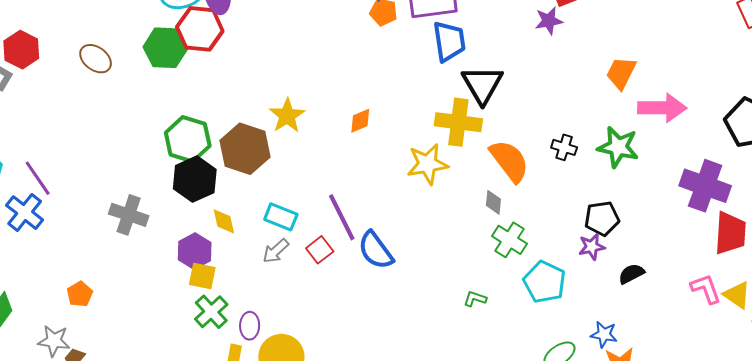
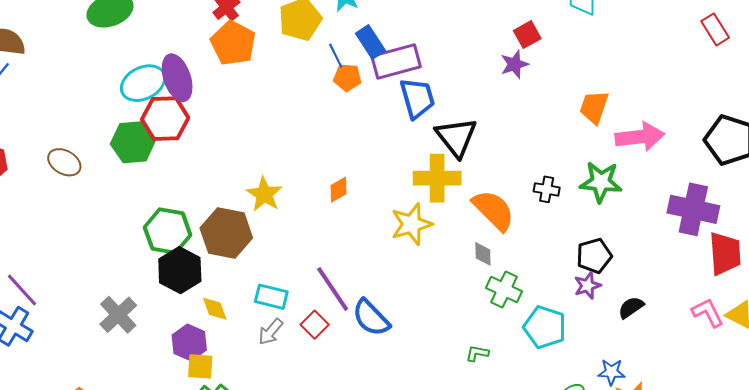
gray cross: (129, 215) -> (118, 315), turned 36

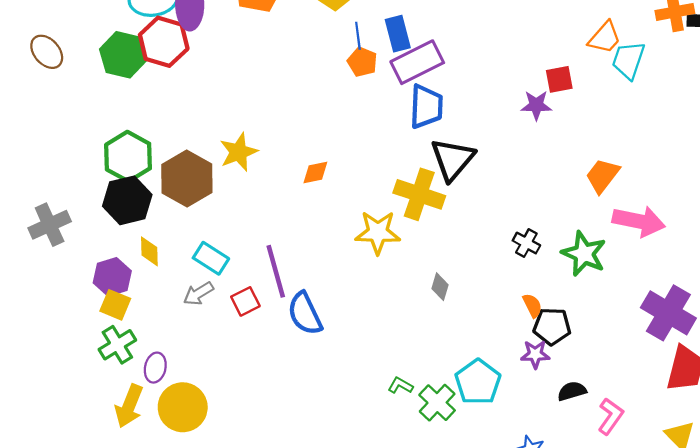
purple rectangle: (396, 62) -> (417, 62), turned -30
orange semicircle: (493, 210) -> (532, 305), moved, size x0.5
green cross: (504, 290) -> (437, 403), moved
pink L-shape: (708, 313) -> (610, 416), moved, turned 44

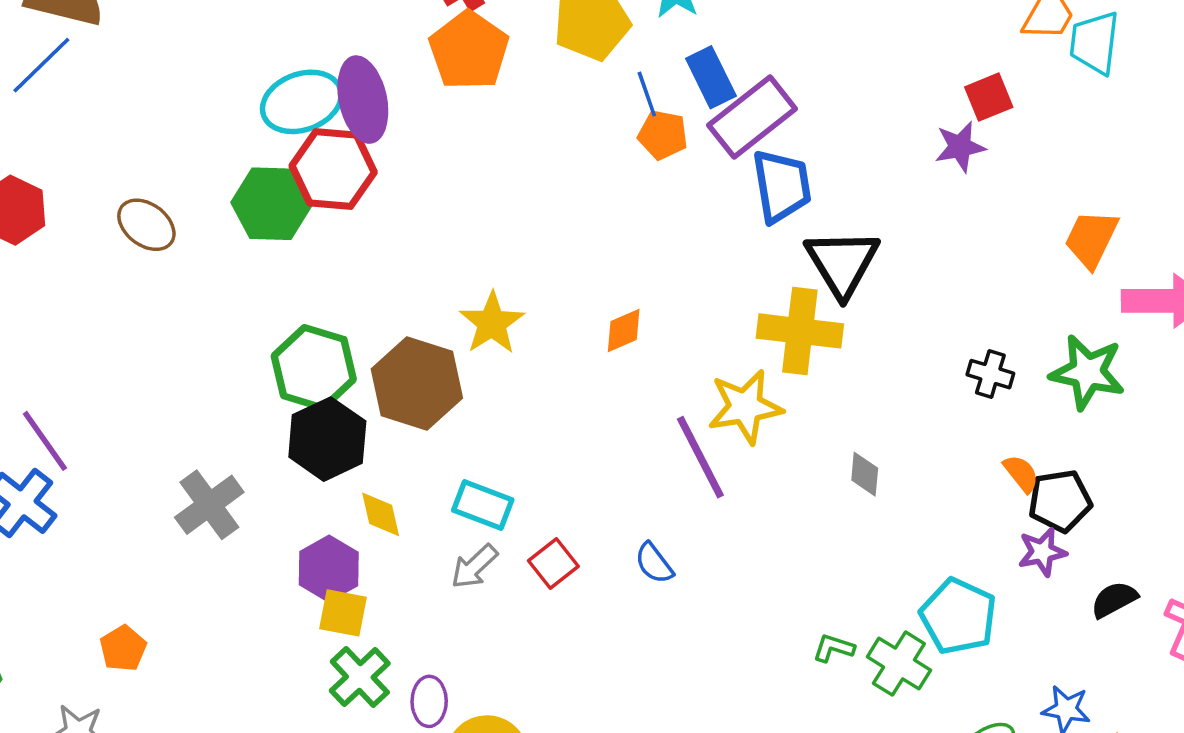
purple line: (276, 271) -> (700, 457), moved
blue semicircle: (305, 314) -> (654, 563), size x0.6

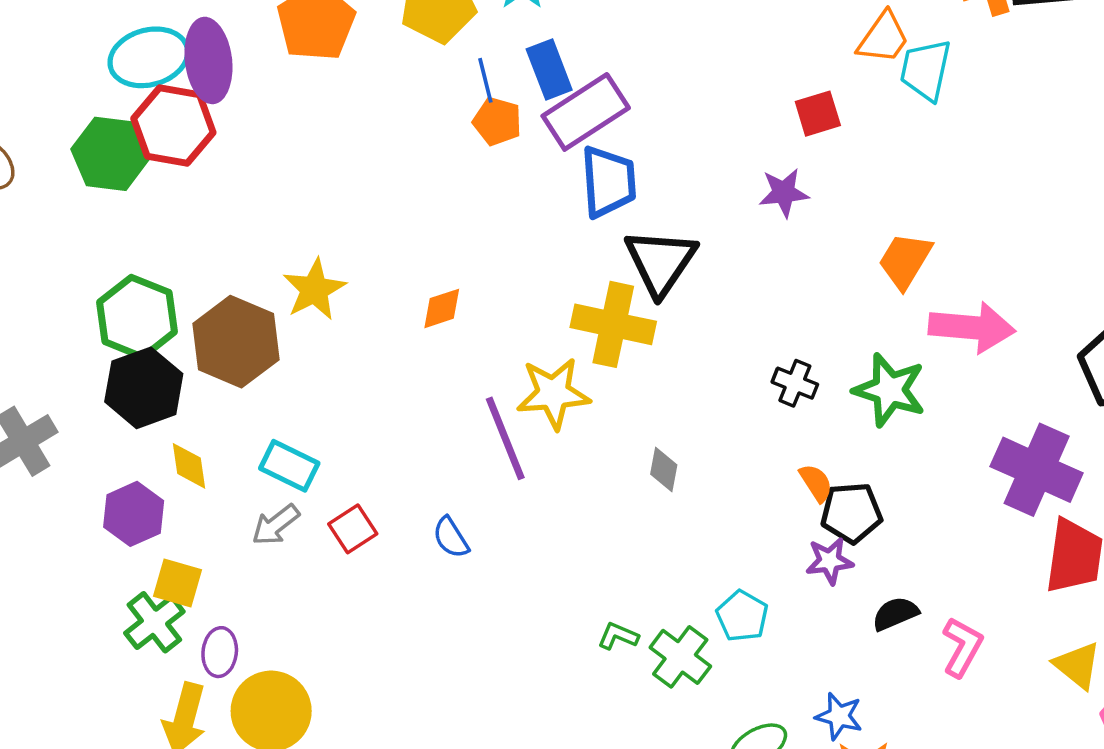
purple star: (960, 147) -> (784, 193), moved
yellow square: (343, 613) -> (178, 583), moved
cyan pentagon: (958, 616) -> (742, 616), size x0.7

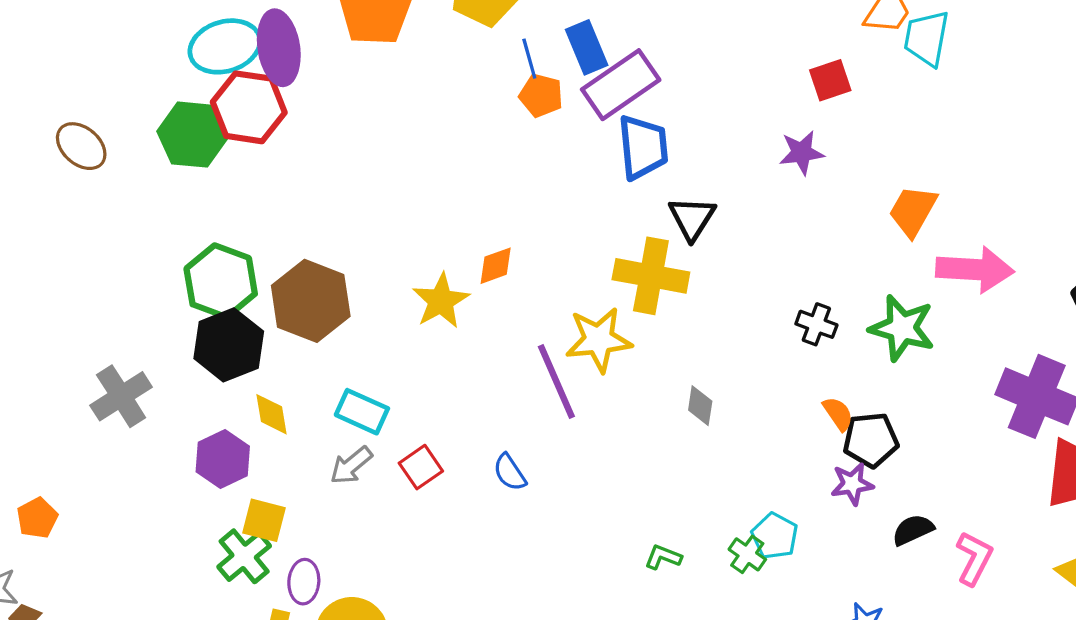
black triangle: (661, 262) -> (692, 218), size x0.7
yellow star: (314, 289) -> (441, 301), moved
green cross: (680, 657) -> (747, 554), moved, size x0.7

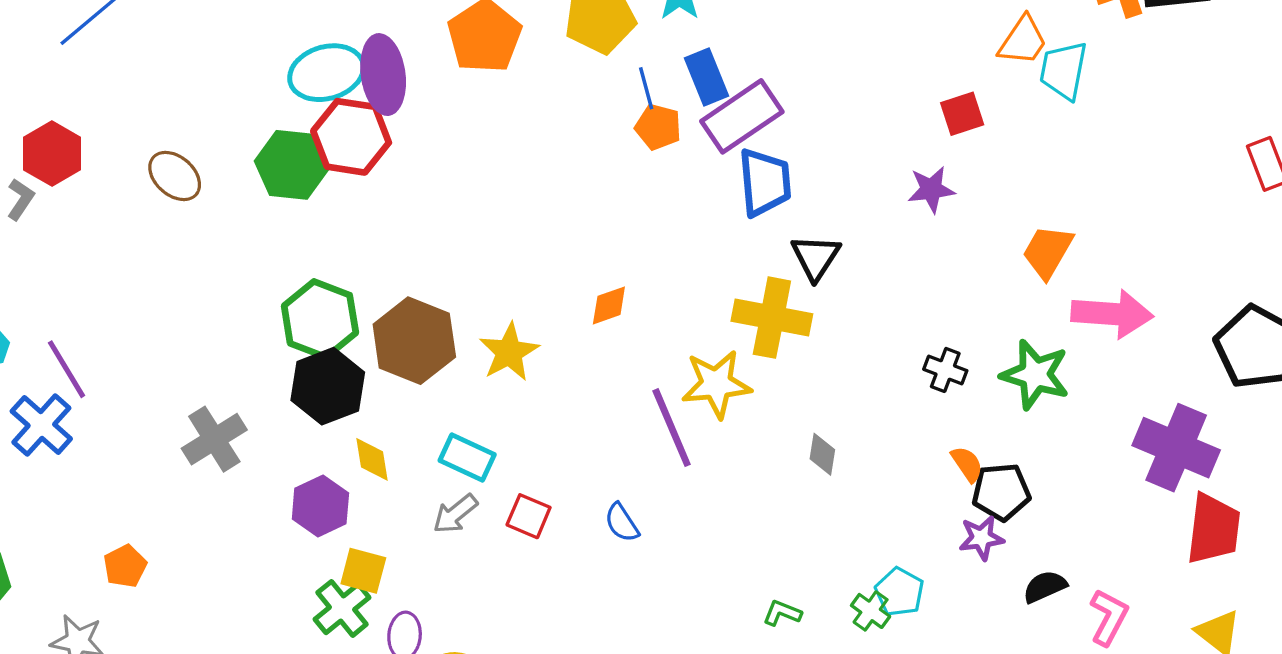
yellow star: (441, 301) -> (509, 352), moved
red square: (421, 467) -> (529, 516), turned -33

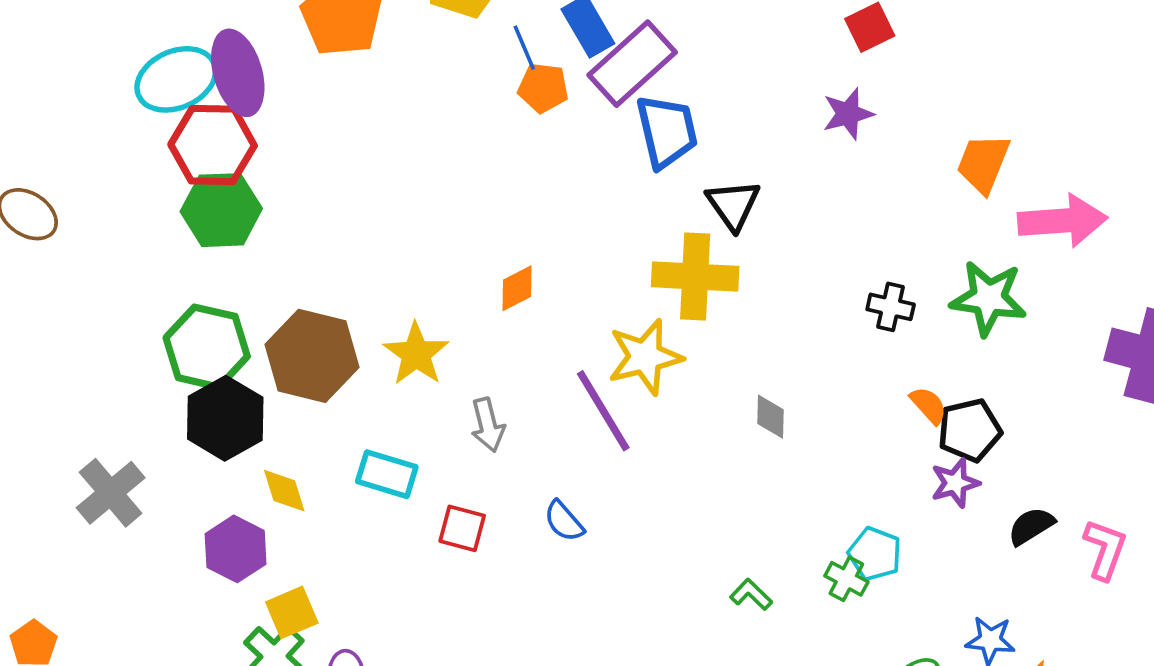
green hexagon: (292, 165) -> (221, 210), moved
gray arrow: (455, 514) -> (488, 425), moved, turned -57
yellow square: (363, 571) -> (292, 612), turned -30
green L-shape: (782, 613) -> (751, 594), turned 30

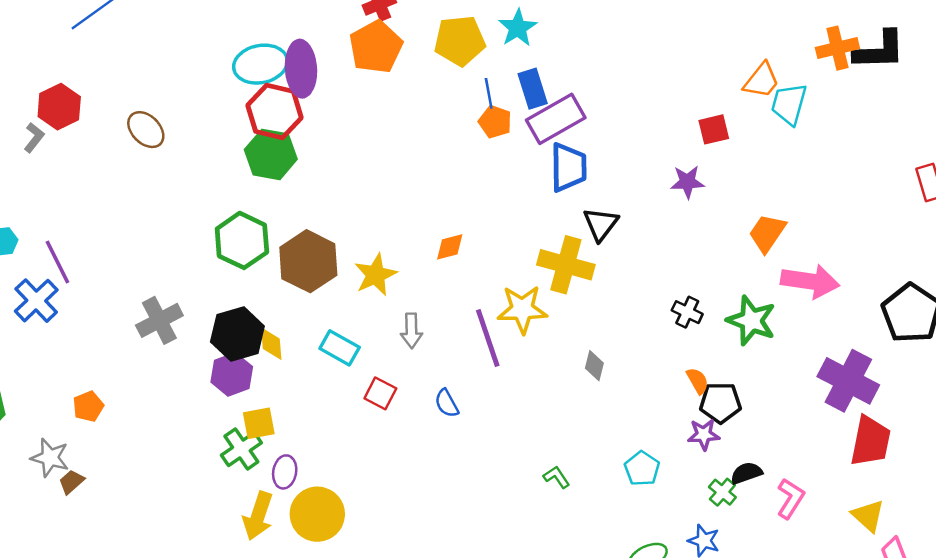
black hexagon: (225, 418) -> (237, 334), moved
green cross: (846, 579) -> (722, 492), moved

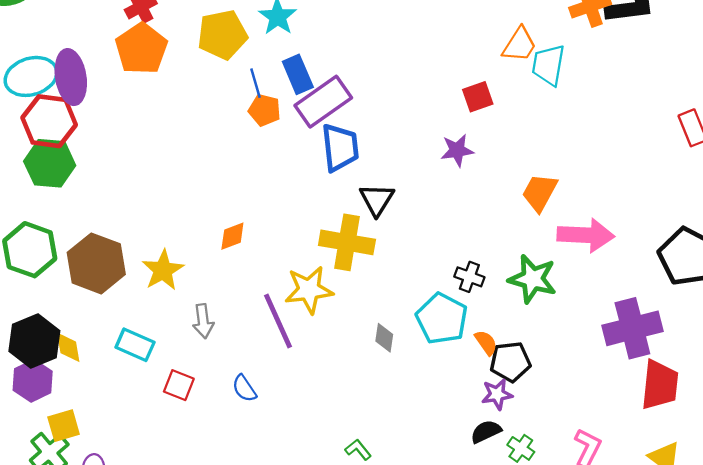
purple cross: (848, 381) -> (632, 328), turned -36
cyan pentagon: (642, 469) -> (442, 319), moved, size x1.5
black semicircle: (746, 473) -> (486, 432), moved

